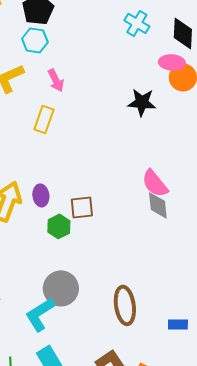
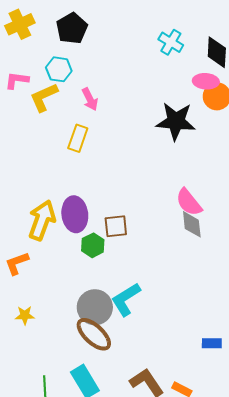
cyan hexagon: (35, 40) -> (59, 69), moved
black star: (142, 102) -> (176, 121), size x1.4
purple ellipse: (41, 195) -> (75, 214), size x1.6
brown ellipse: (125, 305) -> (94, 334), moved, turned -39
cyan L-shape: (40, 314) -> (126, 299), moved

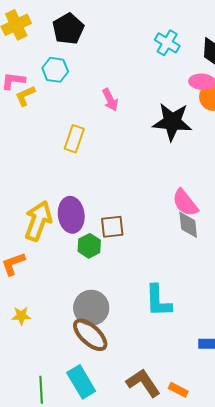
yellow L-shape: (44, 97) -> (25, 96), moved, size x0.7
pink arrow: (90, 99) -> (110, 100), moved
cyan L-shape: (126, 299) -> (158, 301), moved, turned -60

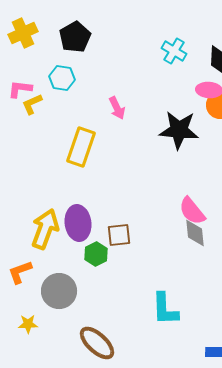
yellow rectangle: (74, 139) -> (81, 147), size x1.4
gray circle: (91, 308) -> (59, 291), moved

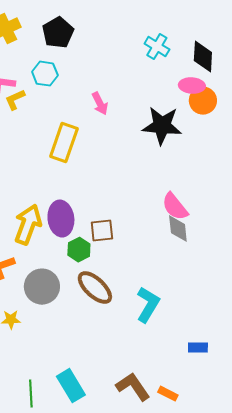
cyan L-shape: (165, 309) -> (148, 305), turned -147
brown ellipse: (97, 343) -> (95, 288), moved

